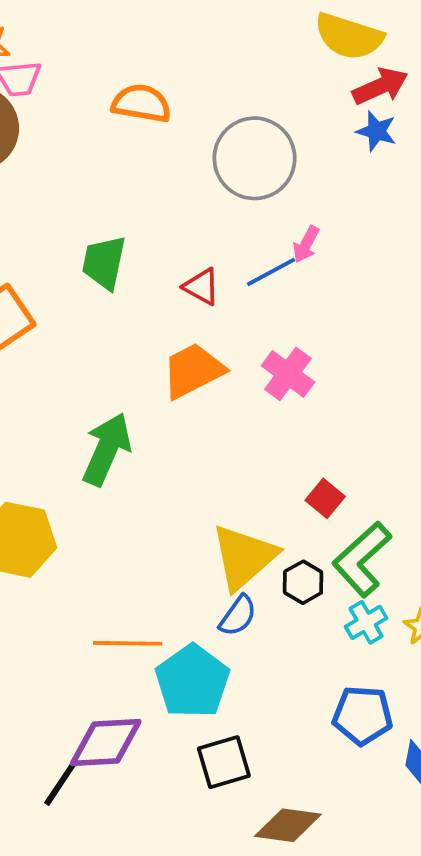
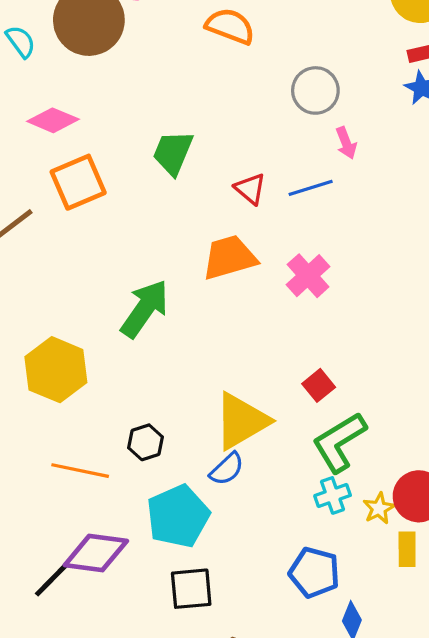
gray circle: (255, 158) -> (315, 90), size x0.7
pink arrow: (306, 244) -> (346, 143), moved, turned -60
black hexagon: (303, 582) -> (146, 442), moved
orange line: (128, 643) -> (80, 471), moved

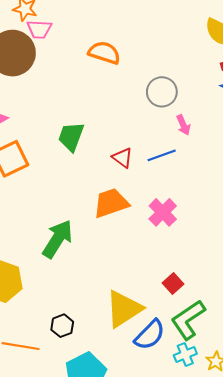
blue semicircle: (227, 469) -> (150, 335), moved, size x1.4

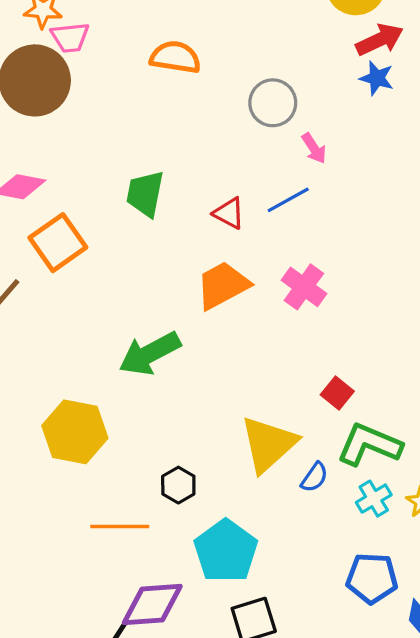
green arrow: (57, 239) -> (150, 354), turned -141
green L-shape: (188, 320) -> (369, 445), turned 66
blue semicircle: (150, 335) -> (314, 477), size x0.6

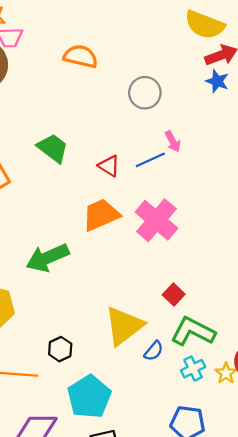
pink arrow: (314, 148) -> (173, 142), moved
green trapezoid: (145, 194) -> (53, 148), turned 112
pink cross: (304, 287) -> (156, 220), size x1.4

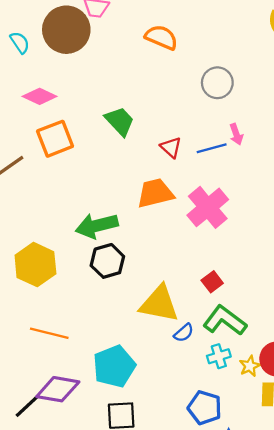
yellow triangle: (124, 326) -> (159, 304), turned 39
black hexagon: (60, 349) -> (107, 261), moved, size x1.4

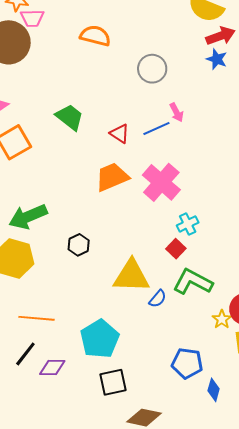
green arrow: (97, 226) -> (28, 217), moved
black hexagon: (107, 261) -> (79, 245), size x0.7
cyan cross: (219, 356) -> (188, 224), moved
purple diamond: (58, 389) -> (52, 368), size x0.7
black line: (27, 406) -> (25, 354), moved

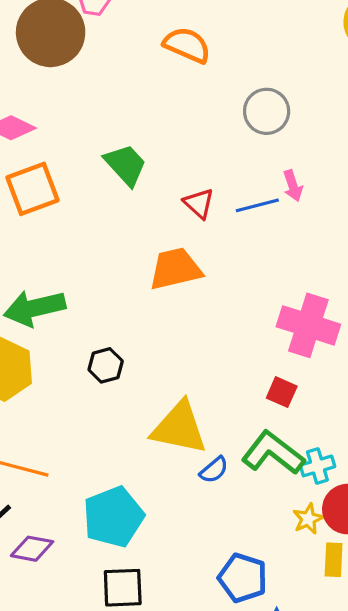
pink cross: (161, 182) -> (308, 325), moved, turned -33
cyan cross: (188, 224) -> (317, 466), moved
red square: (176, 249) -> (282, 392), moved, turned -30

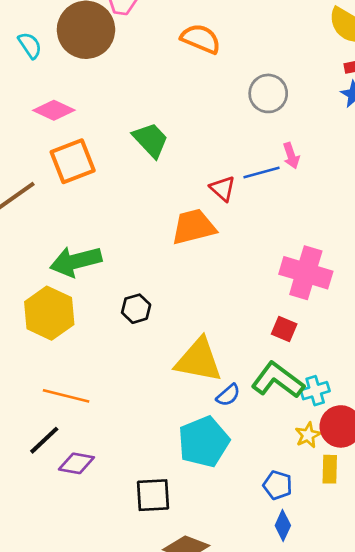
red triangle: (199, 203) -> (223, 189), moved
cyan pentagon: (113, 517) -> (204, 442), moved
blue pentagon: (243, 578) -> (278, 485), moved, size x0.7

